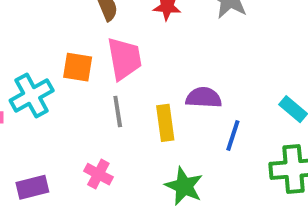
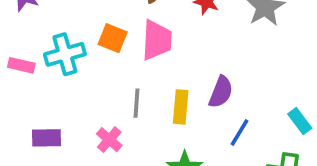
purple semicircle: (204, 98) -> (221, 92), turned 96
gray line: (118, 111) -> (137, 103), moved

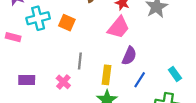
pink trapezoid: (157, 40) -> (118, 27), moved, turned 35
cyan cross: (65, 54) -> (38, 18), moved
yellow rectangle: (181, 107) -> (106, 75), moved

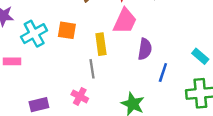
yellow rectangle: (106, 75) -> (101, 44), moved

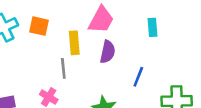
purple semicircle: (145, 49) -> (108, 52), moved
cyan rectangle: (200, 56) -> (153, 27), moved, turned 42

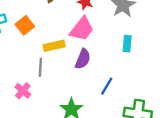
orange square: (39, 26) -> (25, 25), turned 30
yellow rectangle: (74, 43) -> (54, 46), turned 72

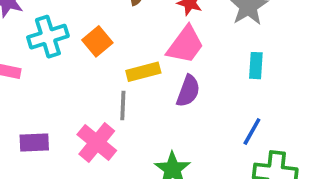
blue line: (107, 86) -> (252, 132), moved
pink cross: (23, 91) -> (97, 143), size x1.5

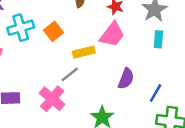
cyan rectangle: (256, 66) -> (158, 39), moved
purple semicircle: (188, 91) -> (126, 79), moved
gray line: (123, 105) -> (70, 74), turned 48

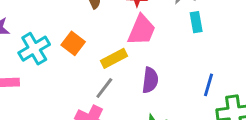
purple semicircle: (126, 79) -> (150, 80), moved

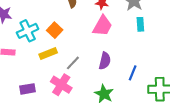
yellow rectangle: (114, 58) -> (48, 54), moved
blue line: (208, 85) -> (133, 73), moved

